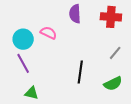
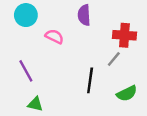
red cross: (111, 17) -> (124, 35), moved
cyan circle: (23, 39) -> (26, 15), moved
gray line: (115, 53) -> (114, 59), moved

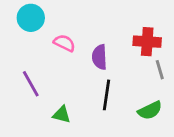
purple semicircle: (84, 15) -> (99, 57), moved
gray line: (114, 59) -> (160, 70), moved, turned -56
green triangle: (35, 104) -> (62, 115), moved

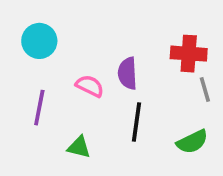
cyan circle: (31, 18) -> (39, 41), moved
pink semicircle: (64, 43) -> (90, 86), moved
purple line: (31, 84) -> (39, 108), turned 40

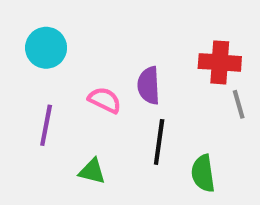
green semicircle: (192, 142) -> (203, 173), moved, turned 108

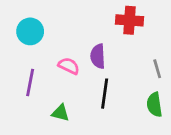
red cross: (220, 62) -> (130, 20), moved
green semicircle: (203, 173) -> (154, 105), moved

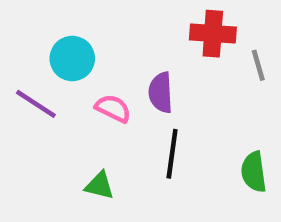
cyan circle: (30, 31) -> (72, 58), moved
gray line: (157, 69) -> (258, 65), moved
purple line: (30, 82) -> (36, 104), moved, turned -68

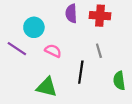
gray line: (258, 65) -> (99, 51), moved
purple semicircle: (161, 93) -> (71, 13), moved
green triangle: (99, 186) -> (47, 87), size x1.5

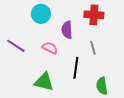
purple semicircle: (71, 13) -> (67, 30), moved
cyan circle: (34, 27) -> (41, 14), moved
green semicircle: (119, 81) -> (102, 86), moved

